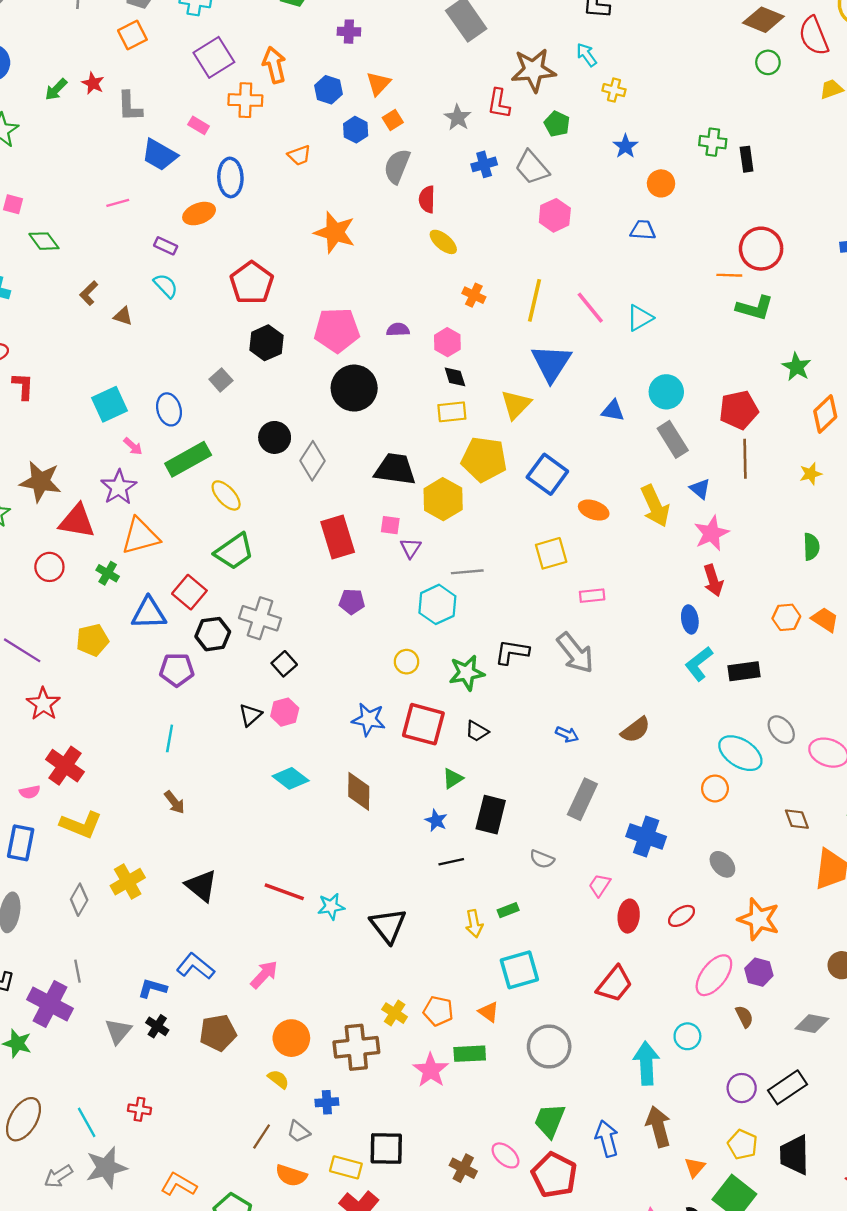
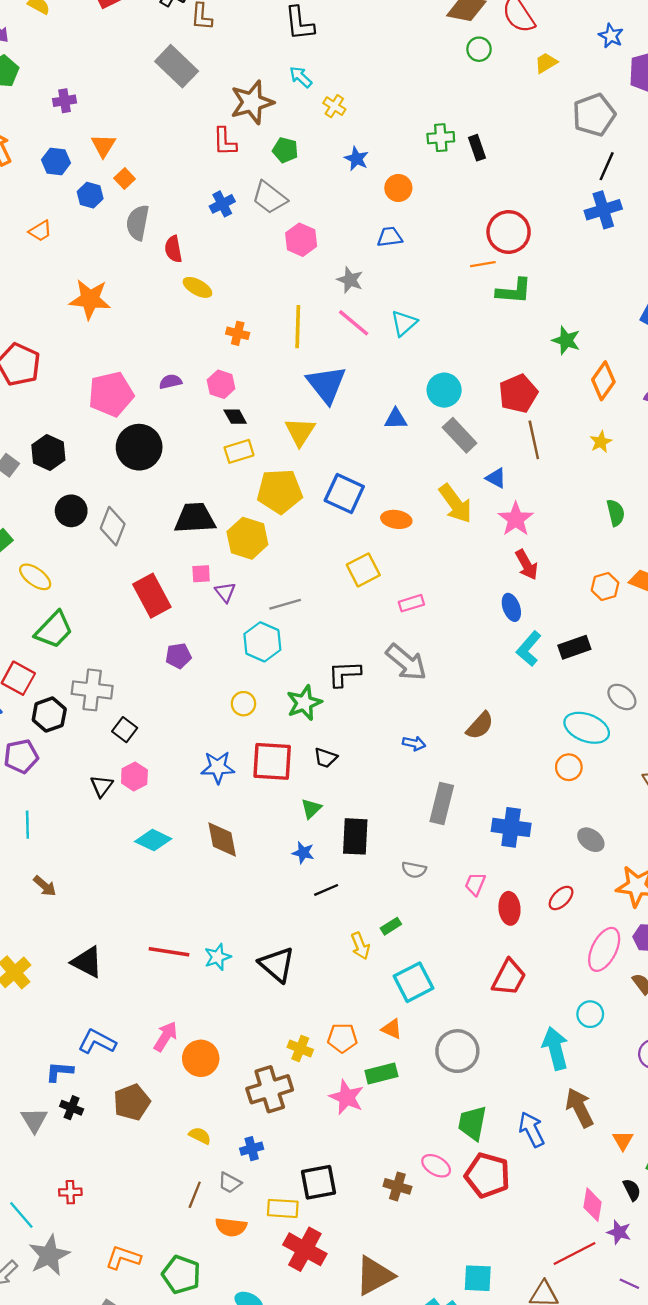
yellow cross: (614, 90) -> (334, 106), turned 30
gray star: (458, 117) -> (350, 280), moved
black hexagon: (266, 343) -> (48, 452), moved
orange circle: (291, 1038) -> (201, 1058), moved

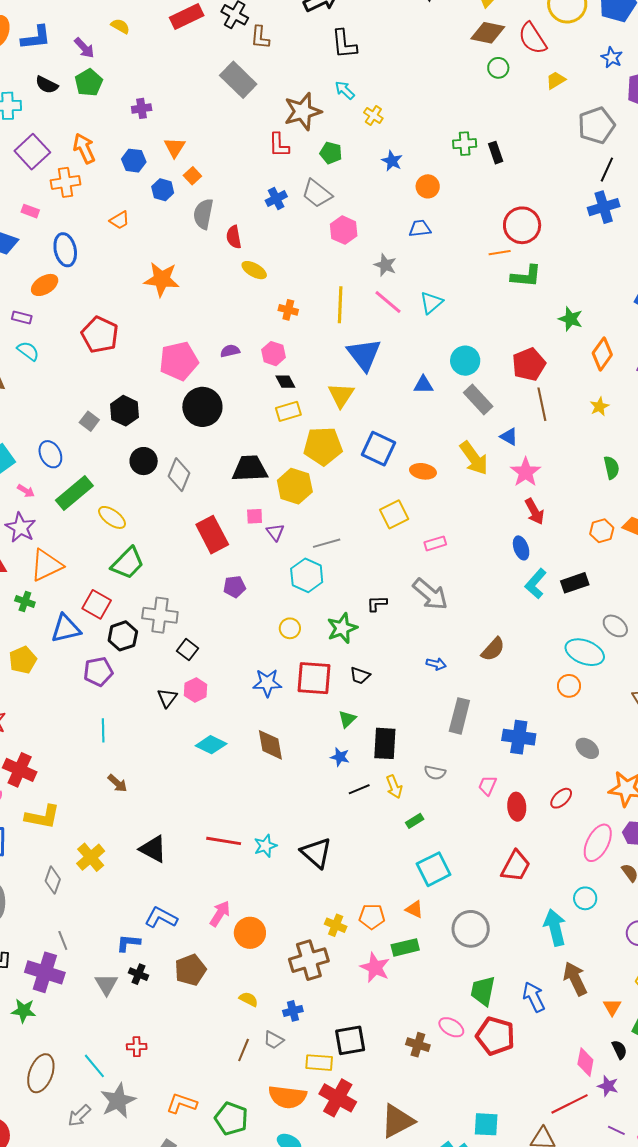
black L-shape: (344, 674) -> (377, 604), size x0.7
yellow arrow: (360, 946) -> (394, 787), moved
orange semicircle: (231, 1227) -> (287, 1097), moved, size x1.4

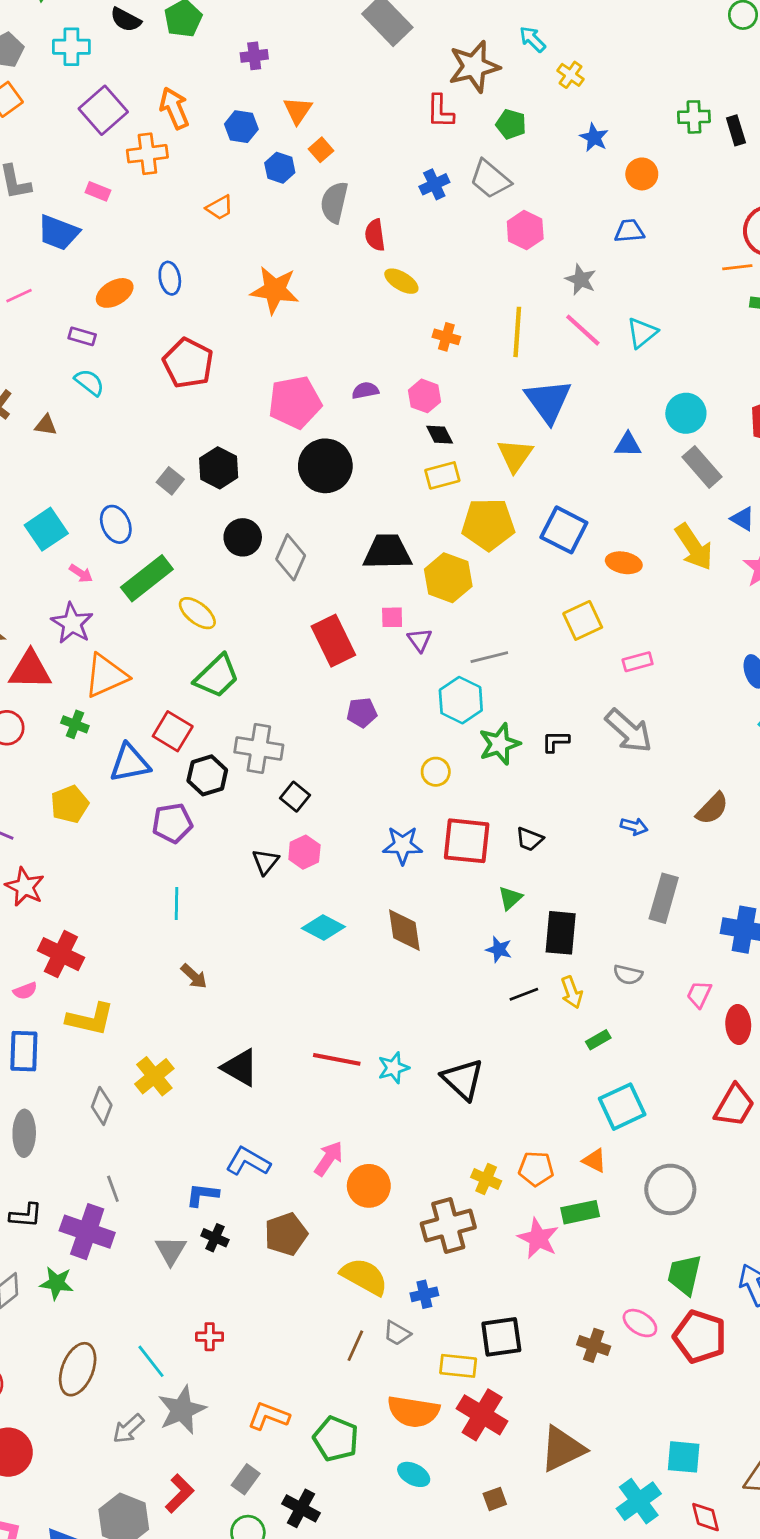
blue ellipse: (65, 250) -> (170, 278), moved, size x0.7
green star: (342, 628) -> (500, 744), moved
yellow semicircle: (249, 999) -> (364, 1277), size x1.8

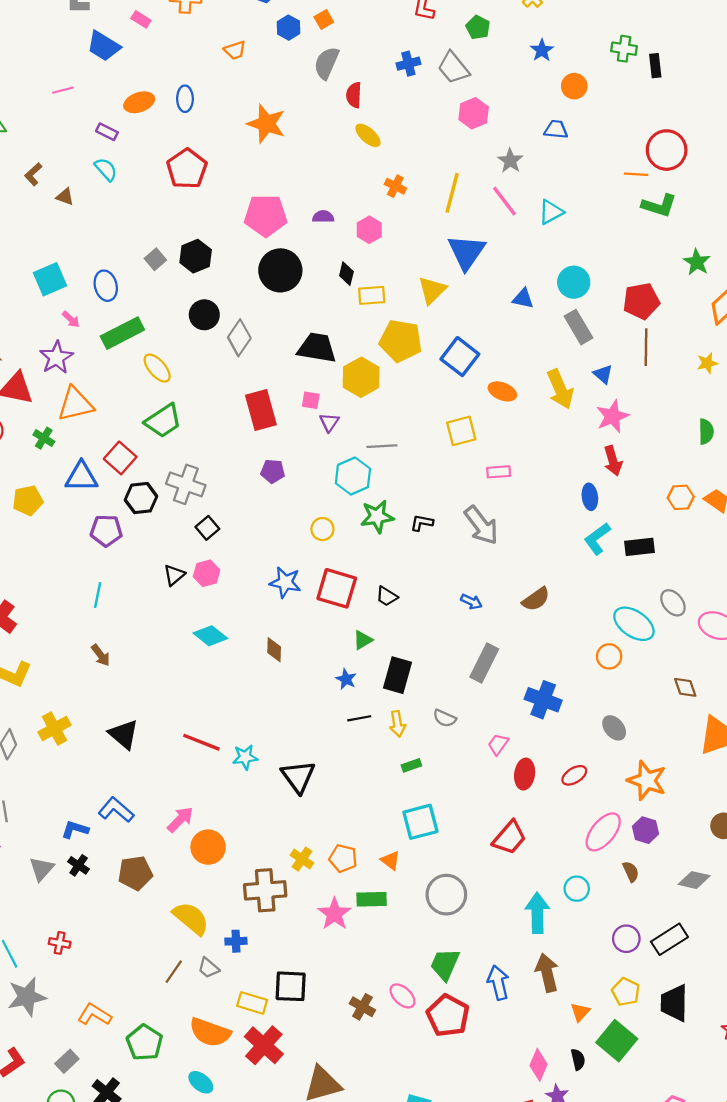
black diamond: (440, 435) -> (346, 274), moved, turned 30
brown diamond: (404, 930) -> (274, 650), size x0.7

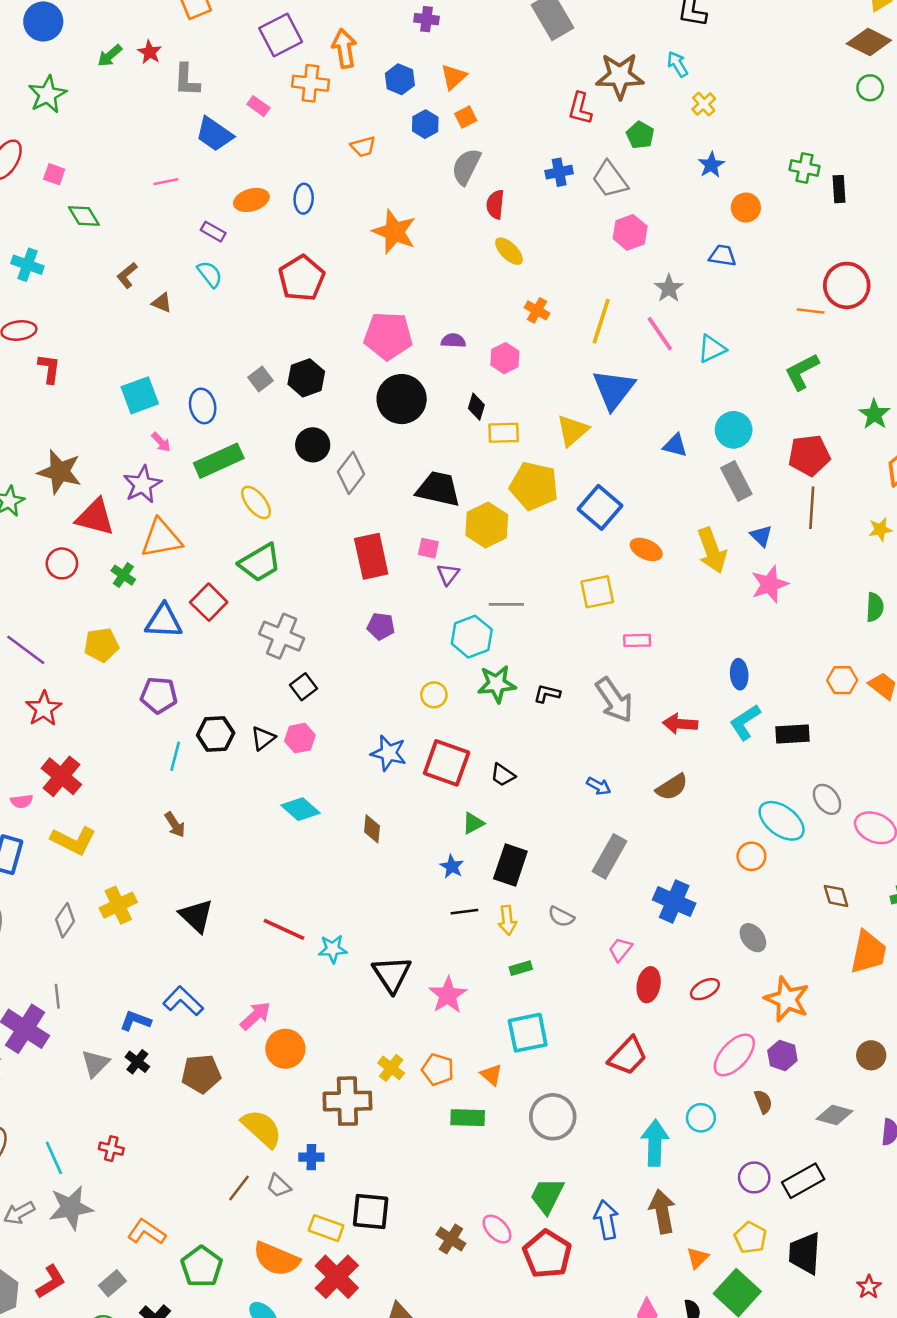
green L-shape: (659, 206) -> (802, 372), moved, turned 132
red arrow: (613, 461) -> (680, 724), moved, turned 108
black hexagon: (141, 498) -> (216, 734), moved
purple pentagon: (106, 531) -> (159, 695), moved
pink star: (334, 914) -> (448, 995), moved

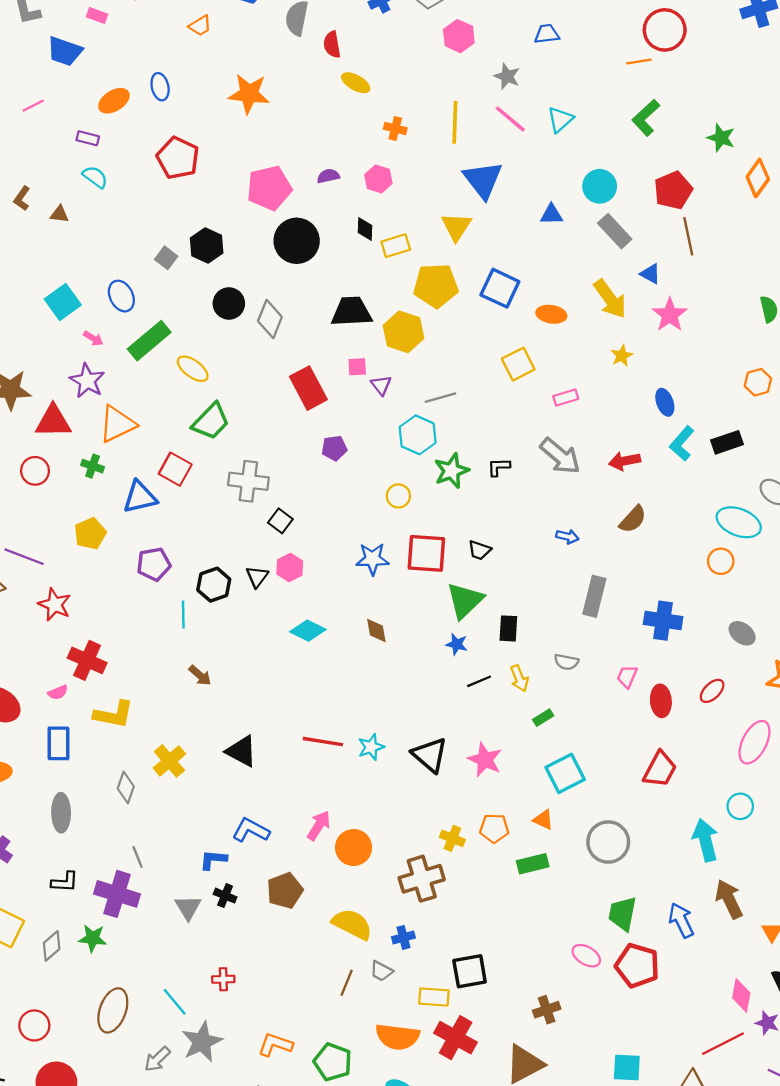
yellow star: (880, 529) -> (622, 356), moved
green triangle: (473, 823) -> (465, 600), size x1.8
black rectangle: (510, 865) -> (508, 628), size x0.7
brown cross: (451, 1239) -> (547, 1010), moved, turned -36

